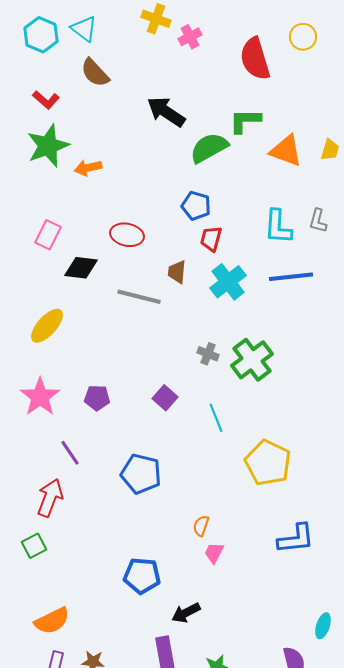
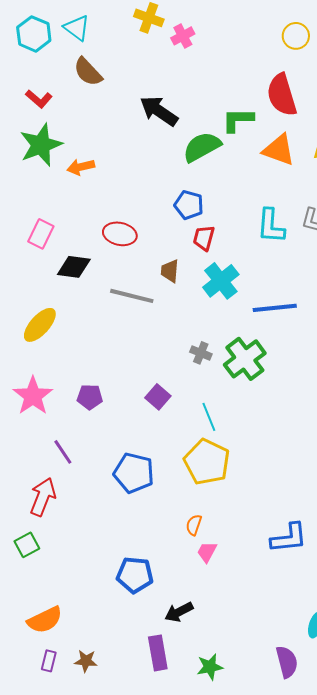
red semicircle: (255, 59) -> (282, 95), moved
blue line: (291, 277) -> (275, 308), moved
yellow pentagon: (268, 463) -> (207, 462), moved

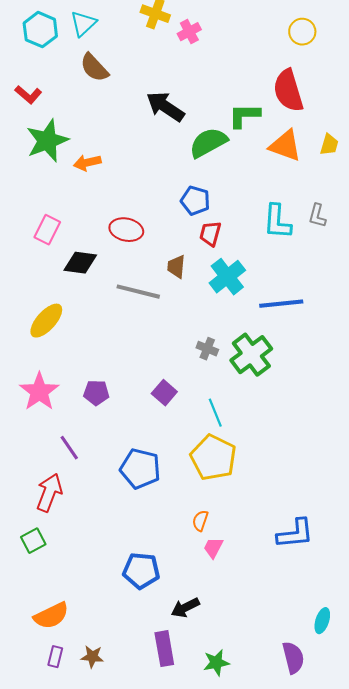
cyan triangle: (77, 28) -> (83, 24), turned 40
red L-shape: (39, 99) -> (28, 95), moved

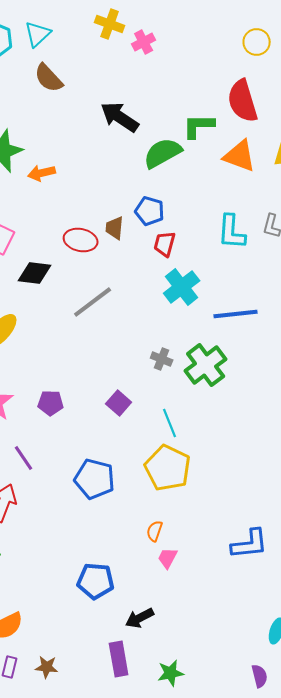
brown trapezoid: (176, 267) -> (115, 228), moved
gray line: (138, 292) -> (93, 302), turned -51
purple semicircle: (293, 658) -> (260, 676), moved, size x0.7

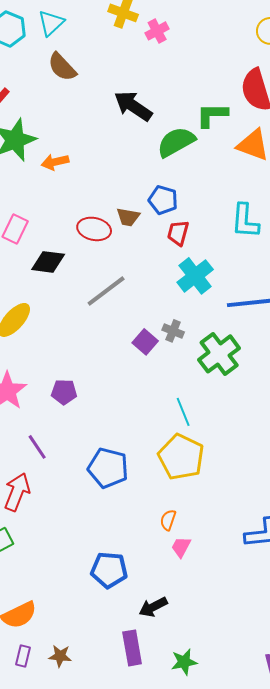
brown trapezoid: (115, 228) -> (128, 217), turned -85
gray cross: (162, 359) -> (173, 331), moved
purple square: (119, 403) -> (145, 342), moved

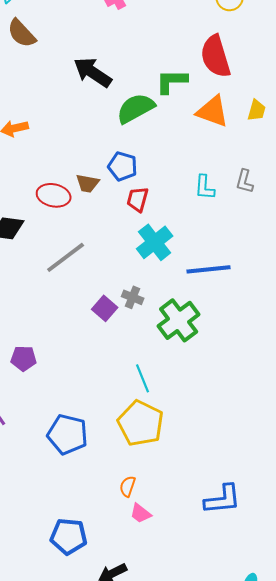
cyan L-shape: (245, 221) -> (205, 187), size x0.7
pink trapezoid: (181, 547) -> (141, 513), turned -80

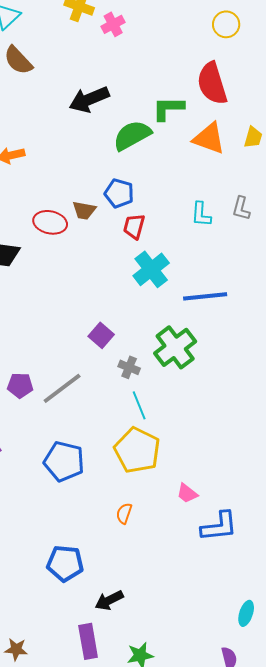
black arrow: (93, 72) -> (89, 99), turned -57
gray line: (66, 257) -> (62, 388), moved
gray cross: (133, 297) -> (129, 367), moved
pink trapezoid: (141, 513) -> (187, 493), moved

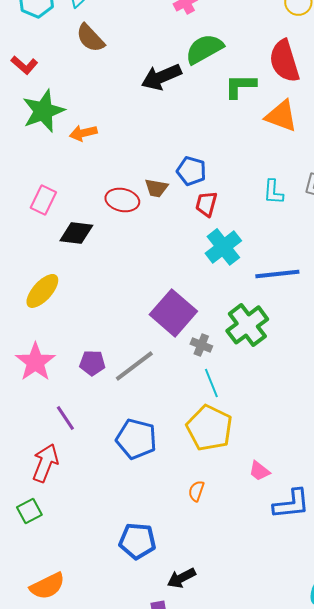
green semicircle: (132, 135) -> (204, 49), moved
purple square: (101, 335) -> (173, 313), size x1.8

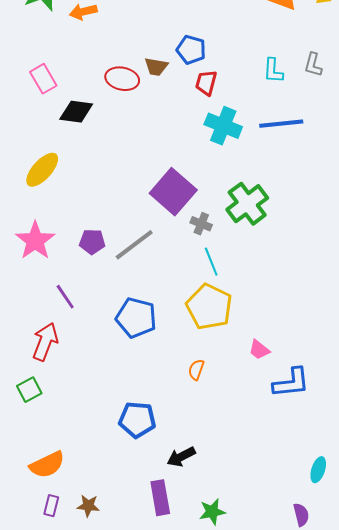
pink rectangle: (43, 200) -> (43, 79), turned -56
cyan cross: (223, 247) -> (223, 126), turned -30
blue line: (277, 274) -> (281, 124), moved

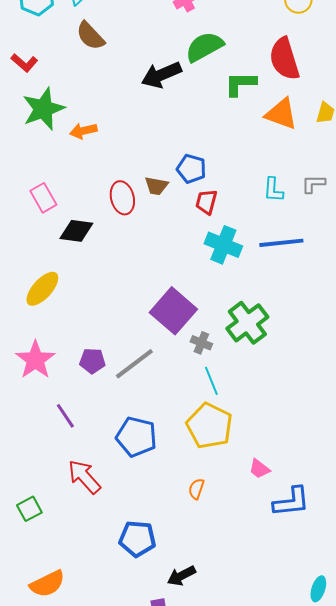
gray L-shape: (313, 65) -> (313, 184), turned 75
red ellipse: (122, 79) -> (122, 198), turned 64
red arrow: (45, 342) -> (84, 477), moved, turned -63

